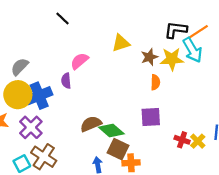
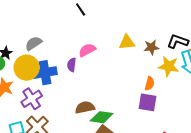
brown star: (149, 57) -> (151, 47), moved
purple square: (151, 117) -> (148, 102), moved
green diamond: (111, 131) -> (102, 117), turned -45

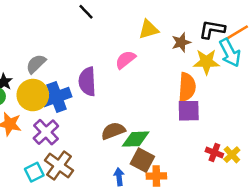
yellow triangle: (127, 42) -> (149, 29), moved
pink semicircle: (87, 50) -> (125, 60), moved
purple semicircle: (72, 65) -> (87, 82), size x1.6
orange semicircle: (150, 83) -> (187, 87), size x1.6

